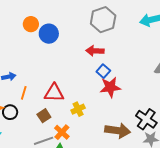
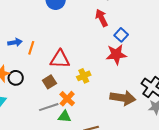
red arrow: (95, 51) -> (101, 18), turned 60
blue square: (103, 71) -> (121, 35), moved
orange line: (24, 93) -> (31, 48), moved

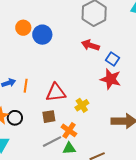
red arrow: (101, 18) -> (90, 45), turned -36
red star: (116, 54) -> (111, 79), turned 30
brown square: (49, 82) -> (49, 117), turned 32

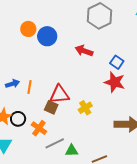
red arrow: (90, 45) -> (84, 51), moved
brown square: (49, 117) -> (51, 107), moved, turned 32
orange cross: (69, 130) -> (39, 128), moved

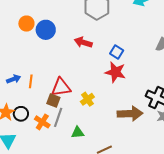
gray line: (55, 143) -> (58, 117), moved, turned -42
green triangle: (72, 151) -> (78, 133), moved

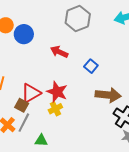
red star: (115, 72) -> (57, 92), moved
red triangle: (61, 87) -> (31, 93), turned -30
brown arrow: (130, 114) -> (108, 95), moved

